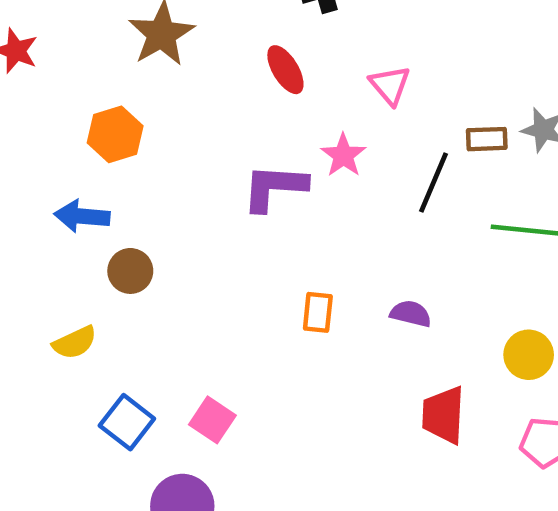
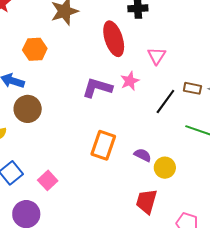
red ellipse: (285, 70) -> (114, 39), size x1.6
brown circle: (130, 271) -> (28, 109), size x1.4
orange rectangle: (318, 312) -> (103, 145), size x1.6
yellow circle: (529, 355) -> (165, 168), moved

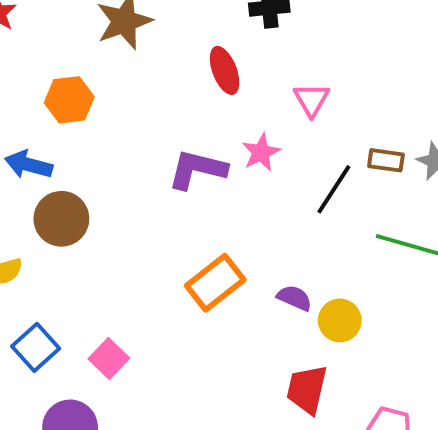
red ellipse: (114, 39) -> (225, 70), size x0.7
orange rectangle: (103, 145) -> (215, 283), turned 36

